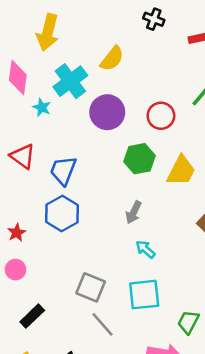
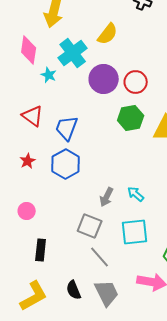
red circle: (161, 116) -> (136, 82), moved
gray arrow: (134, 212) -> (107, 197), moved
red star: (17, 233) -> (28, 161), moved
black rectangle: (32, 316) -> (41, 250), turned -40

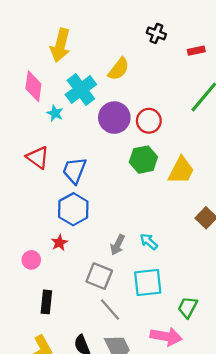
red star: (28, 161) -> (59, 243), moved

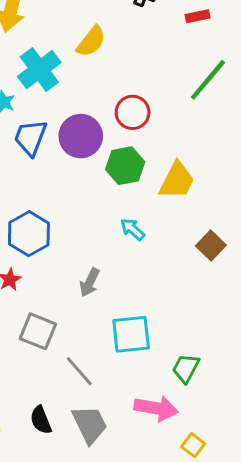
purple circle: (114, 118) -> (81, 136), moved
blue trapezoid: (74, 170) -> (30, 138), moved
cyan arrow: (149, 242) -> (133, 229), moved
gray square: (99, 276) -> (38, 331), moved

